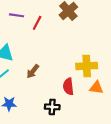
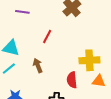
red line: (37, 23) -> (47, 37), moved
brown arrow: (33, 71) -> (38, 65), turned 120

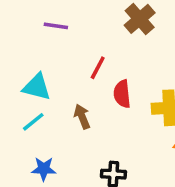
red semicircle: (72, 80) -> (122, 94), moved

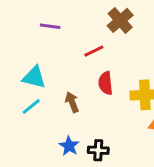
red line: (98, 68) -> (94, 51), moved, turned 36
blue star: (44, 169) -> (69, 146), moved, turned 30

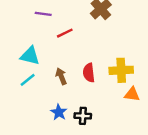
red line: (94, 51) -> (65, 33), moved
red semicircle: (106, 83) -> (89, 73), moved

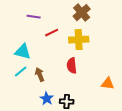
yellow cross: (121, 70) -> (79, 40), moved
brown arrow: (61, 76) -> (40, 75), moved

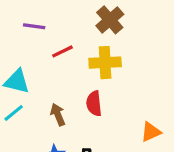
brown arrow: (40, 75) -> (58, 115), moved
orange triangle: (108, 84) -> (151, 132), turned -32

